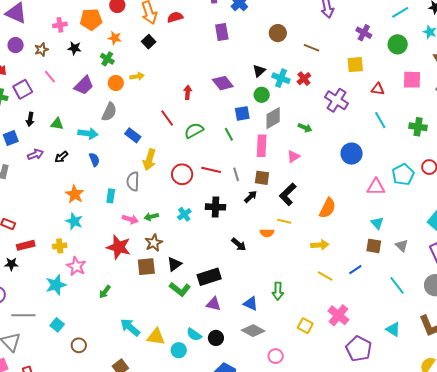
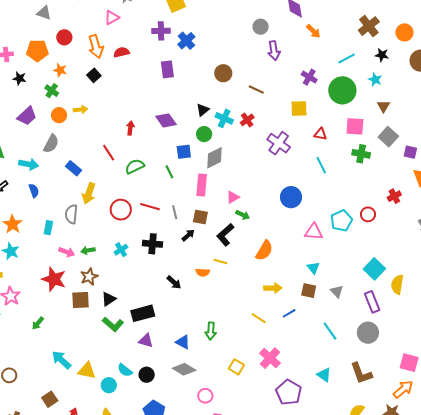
green circle: (398, 44) -> (342, 90), size x1.4
green cross: (418, 127) -> (361, 154), moved
green arrow: (305, 128) -> (243, 215), moved
yellow arrow: (320, 245) -> (273, 288), moved

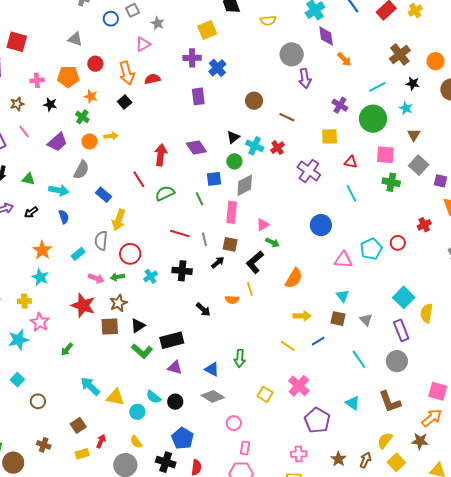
gray circle: (261, 27) -> (292, 54), size x1.5
red arrow: (130, 128) -> (161, 155), size x1.5
red circle: (121, 210) -> (130, 254), moved
cyan rectangle: (48, 228) -> (78, 254), turned 40
yellow line: (220, 261) -> (250, 289), turned 56

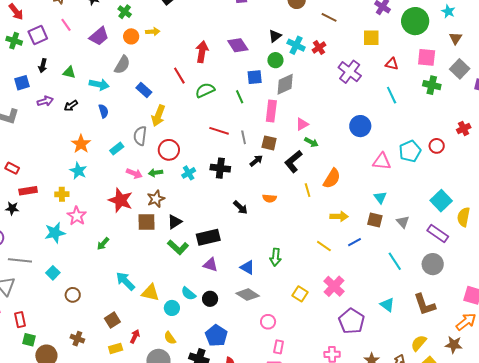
yellow line: (250, 289) -> (308, 190), moved
purple rectangle: (401, 330) -> (438, 233), turned -35

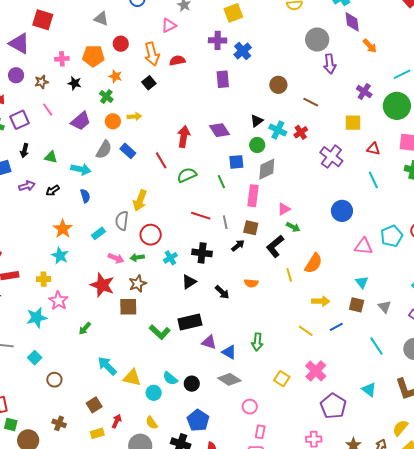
blue rectangle: (144, 90) -> (128, 151), moved
black triangle: (175, 222) -> (189, 282), moved
purple triangle: (210, 265) -> (209, 342), moved

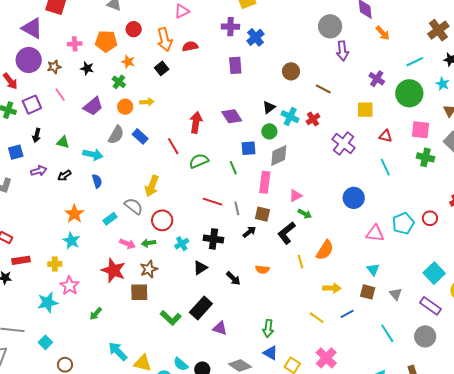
purple circle: (16, 75) -> (29, 60), size x1.6
gray semicircle: (122, 221) -> (134, 206), turned 120
black rectangle: (190, 322) -> (201, 308), turned -35
blue triangle: (229, 352) -> (270, 353), moved

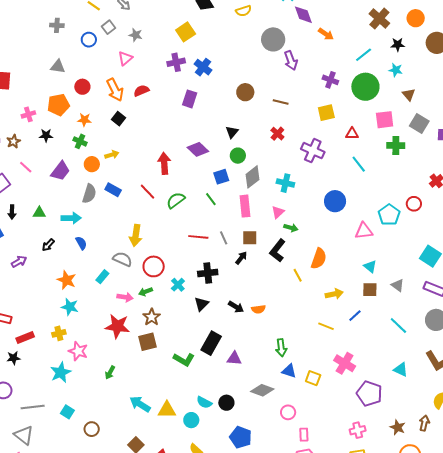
purple rectangle: (235, 65) -> (190, 99), turned 36
cyan cross: (290, 117) -> (285, 183), moved
purple arrow: (39, 171) -> (19, 262), moved
orange semicircle: (262, 269) -> (258, 309), moved

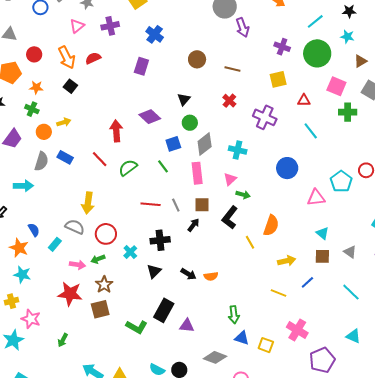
purple cross: (176, 62) -> (110, 26), moved
brown triangle: (409, 95) -> (360, 61), turned 40
pink square: (385, 120) -> (336, 86), turned 30
blue semicircle: (81, 243) -> (34, 230), moved
purple pentagon: (369, 393) -> (322, 360), turned 30

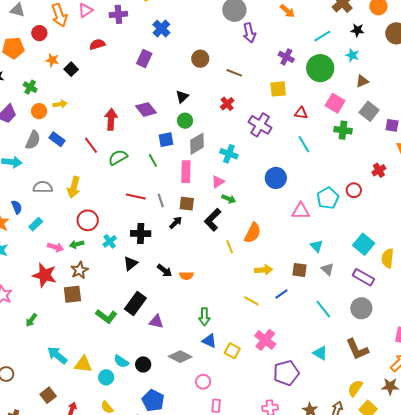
orange arrow: (67, 57) -> (59, 15), moved
orange star: (36, 87) -> (52, 60), moved
gray semicircle: (75, 227) -> (43, 187), moved, turned -30
cyan triangle: (322, 233) -> (317, 246), moved

